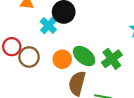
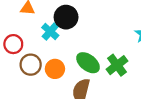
red circle: (12, 47) -> (13, 44), moved
orange circle: (62, 59) -> (55, 69), moved

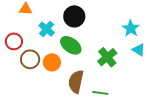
black circle: (66, 17) -> (74, 16), moved
green ellipse: (88, 63) -> (71, 45), moved

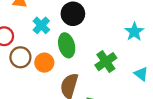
green ellipse: (71, 45) -> (67, 45), turned 35
cyan triangle: (139, 50) -> (141, 74), moved

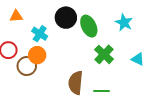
green ellipse: (67, 45) -> (89, 26), moved
orange circle: (44, 63) -> (37, 55), moved

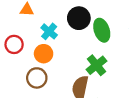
green cross: (104, 54) -> (96, 65), moved
brown circle: (27, 66) -> (37, 78), moved

